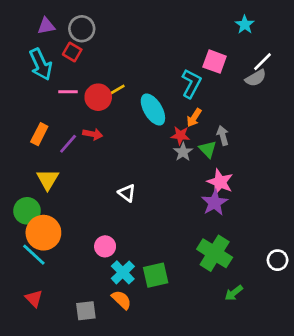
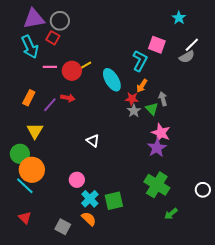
purple triangle: (46, 26) -> (34, 19), size x1.6
gray square: (86, 311) -> (63, 227), turned 35

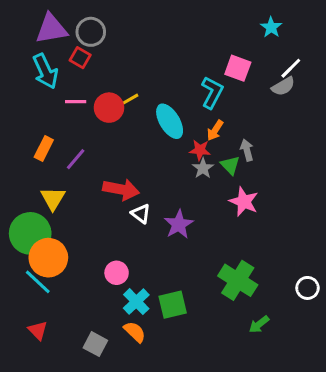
red arrow: (68, 98) -> (121, 189), moved, size x1.6
purple star: (157, 148) -> (179, 224), moved
green circle: (20, 154) -> (30, 233), size x1.4

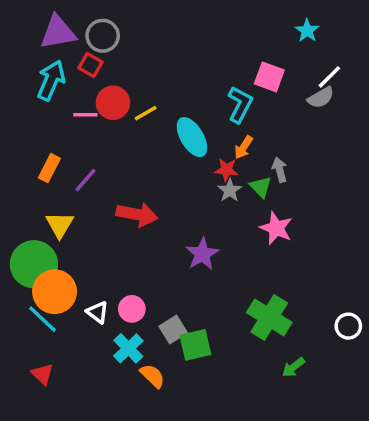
cyan arrow: (45, 71) -> (51, 80), turned -132
red circle: (109, 108) -> (113, 103), moved
white triangle: (141, 214) -> (97, 312), moved
cyan cross: (136, 302) -> (128, 348), moved
gray square: (95, 344) -> (173, 330), moved, turned 30

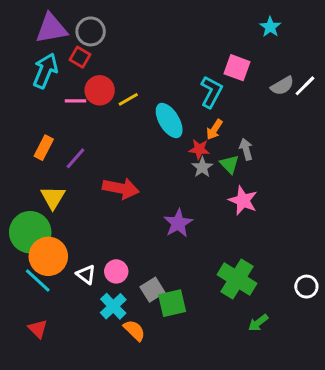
white line: (329, 77) -> (305, 86), moved

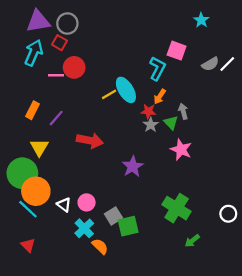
yellow line: (128, 99) -> (109, 94), moved

